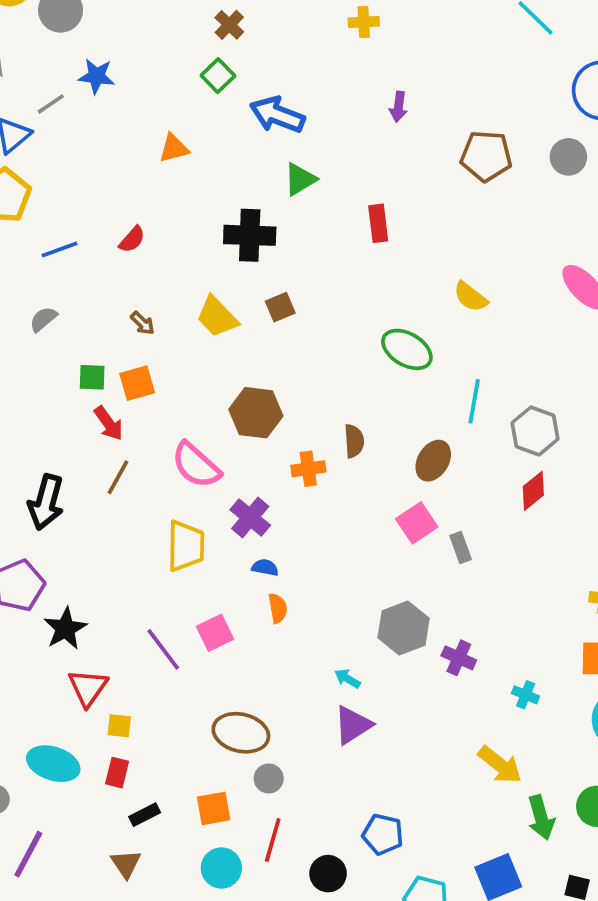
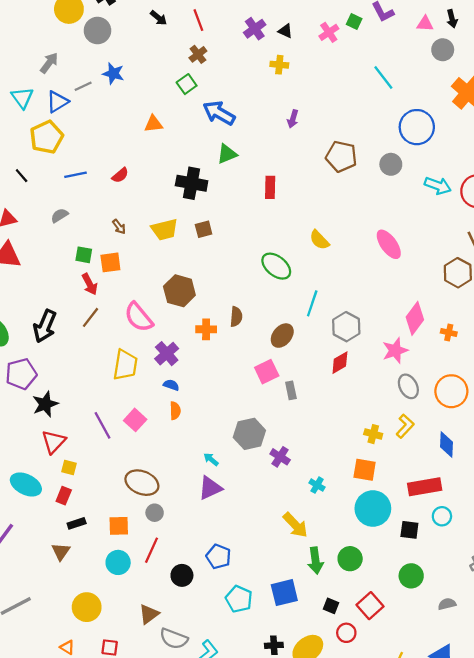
yellow trapezoid: (217, 317) -> (165, 229), turned -68
pink square: (215, 633) -> (135, 420), turned -30

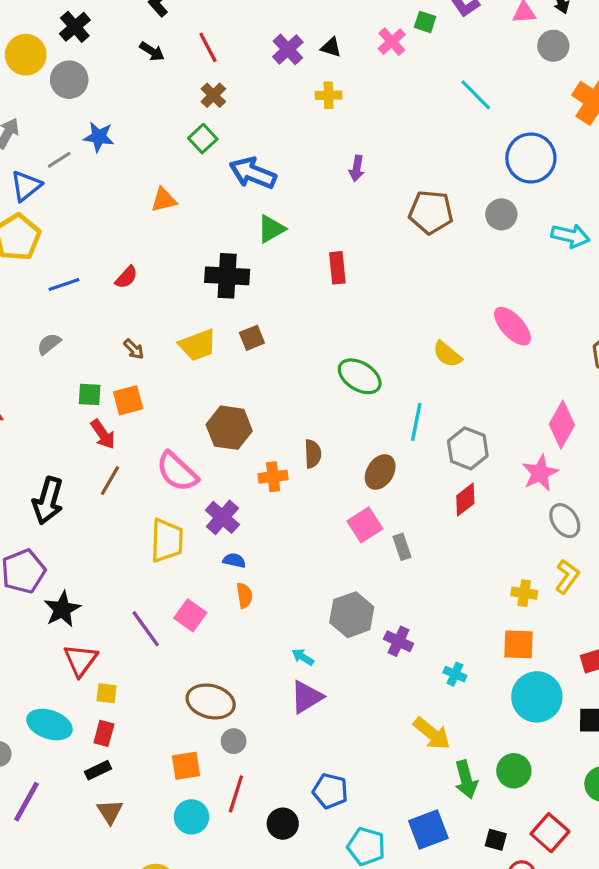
yellow semicircle: (319, 240) -> (447, 354), moved
black rectangle: (77, 523) -> (98, 770), moved

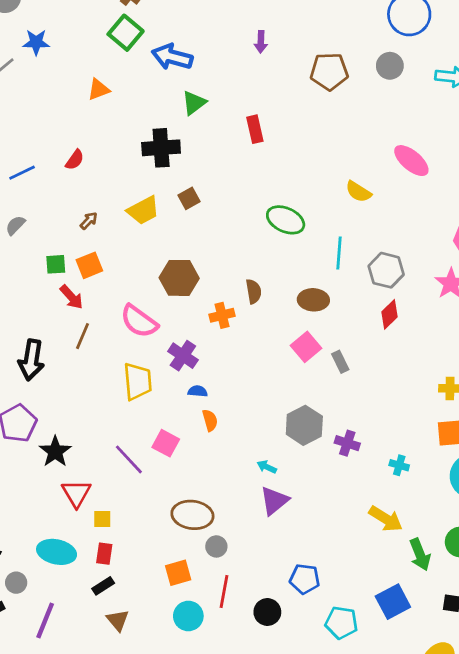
green square: (203, 139) -> (126, 33), size x1.4
brown arrow: (134, 349) -> (89, 221), turned -84
brown ellipse: (380, 472) -> (313, 300), turned 68

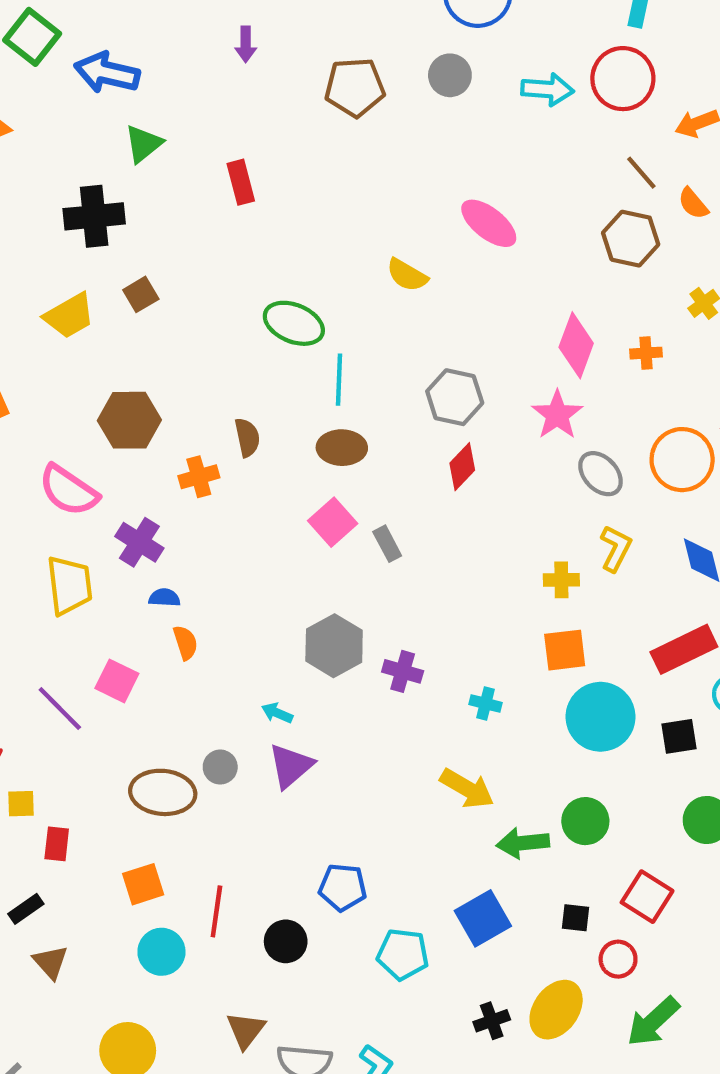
cyan line: (339, 253) -> (339, 380), moved
gray circle: (216, 546) -> (220, 767), moved
red rectangle: (104, 554) -> (57, 844), moved
green arrow: (420, 555) -> (523, 843), turned 108

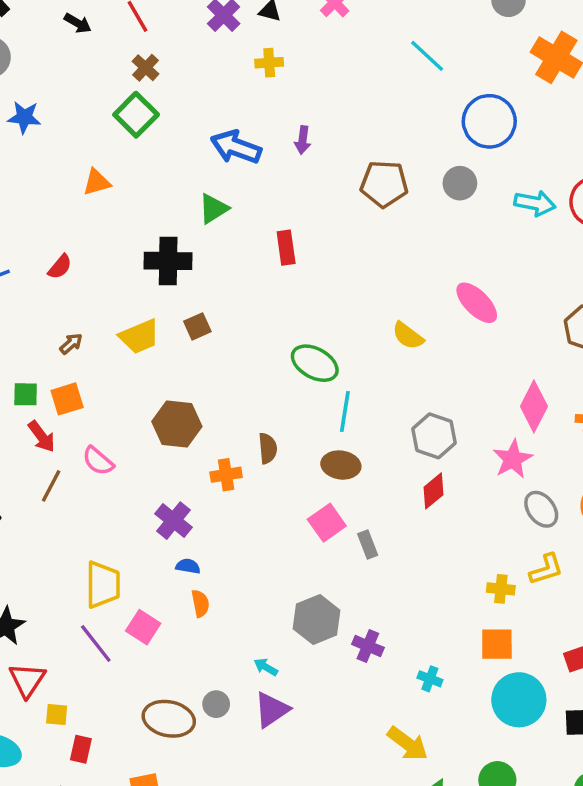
blue arrow: (107, 73) -> (236, 147), moved
pink semicircle: (69, 490) -> (98, 461), moved, size x0.7
yellow L-shape: (616, 548) -> (546, 569), turned 39
yellow trapezoid: (69, 585) -> (103, 585), moved

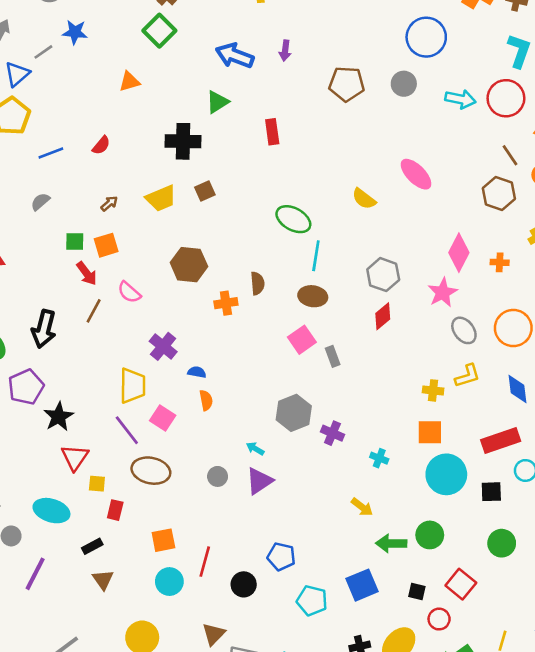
purple cross: (173, 521) -> (163, 346), moved
brown ellipse: (169, 719) -> (151, 471), moved
yellow arrow: (408, 744) -> (362, 507), size x0.7

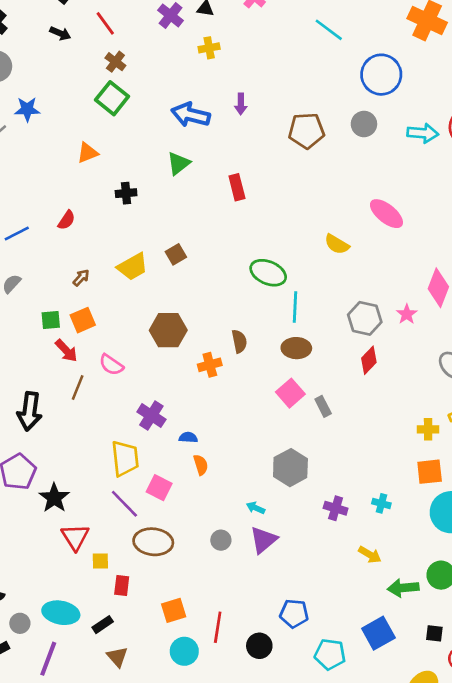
black cross: (183, 141) -> (126, 193), moved, size x0.6
pink star: (443, 292) -> (407, 314), moved, size x0.7
purple cross: (332, 433) -> (336, 508), moved
cyan ellipse: (51, 511) -> (61, 613), moved

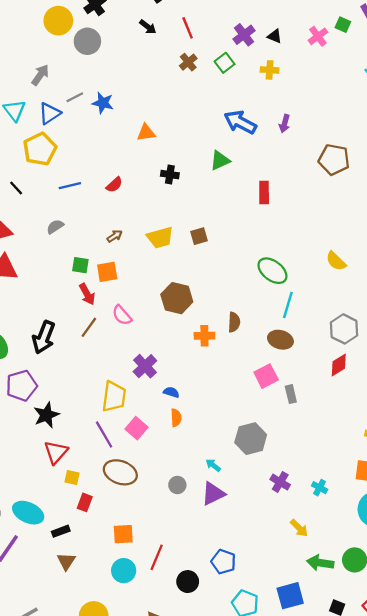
green square: (112, 98) -> (225, 63), moved, size x0.7
blue star: (27, 109) -> (103, 103), moved

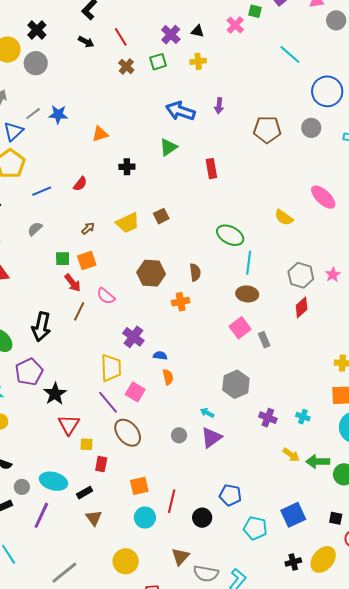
green square: (225, 63) -> (158, 62), turned 30
brown semicircle: (234, 322) -> (195, 272), moved
brown ellipse: (120, 472) -> (128, 433), turned 40
green arrow: (320, 563) -> (318, 462), moved

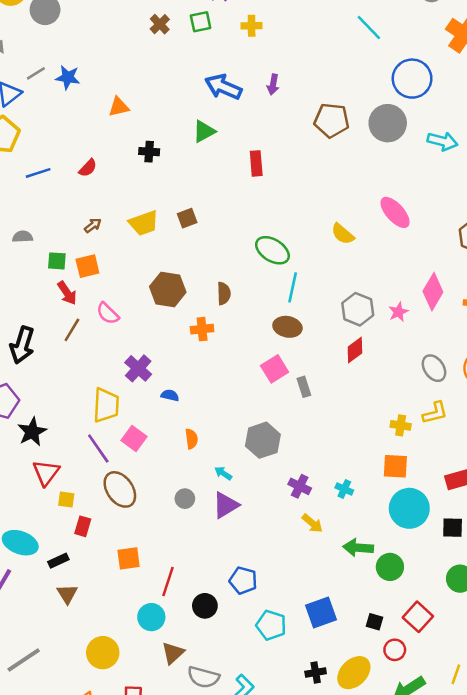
gray circle: (311, 128) -> (388, 123), size x1.5
gray semicircle: (35, 229) -> (23, 237), moved, turned 35
orange semicircle: (168, 377) -> (191, 439), moved
yellow arrow: (291, 455) -> (312, 523), moved
cyan circle: (145, 518) -> (151, 617), moved

